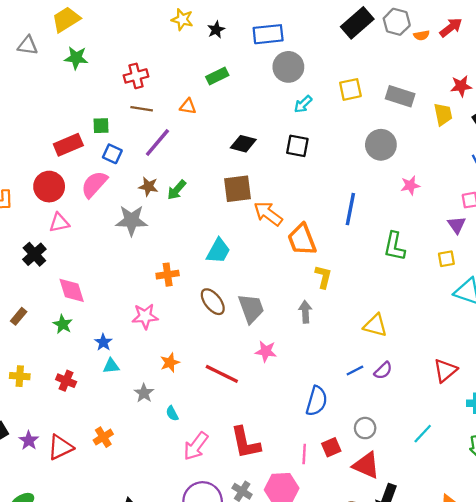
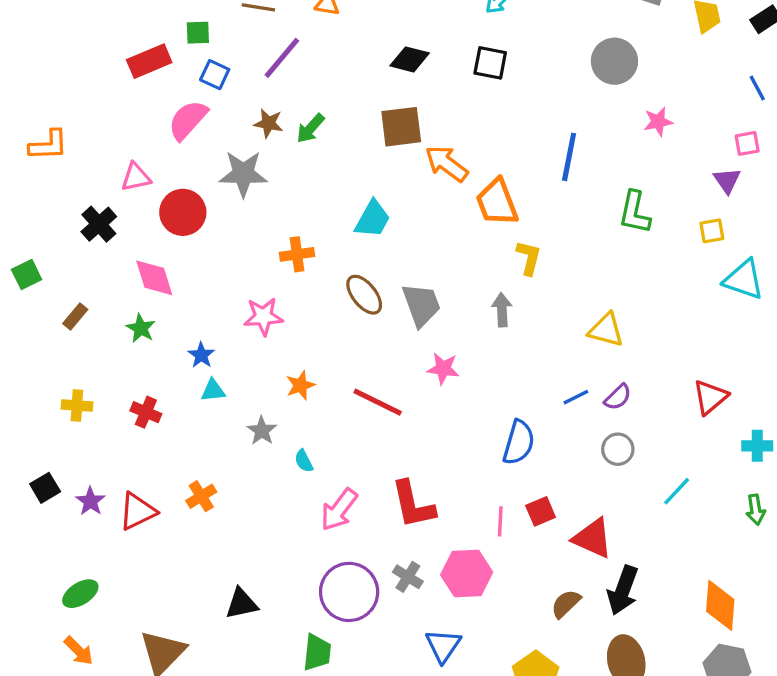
red circle: (49, 187) -> (183, 212), moved
gray circle: (365, 428) -> (618, 449), moved

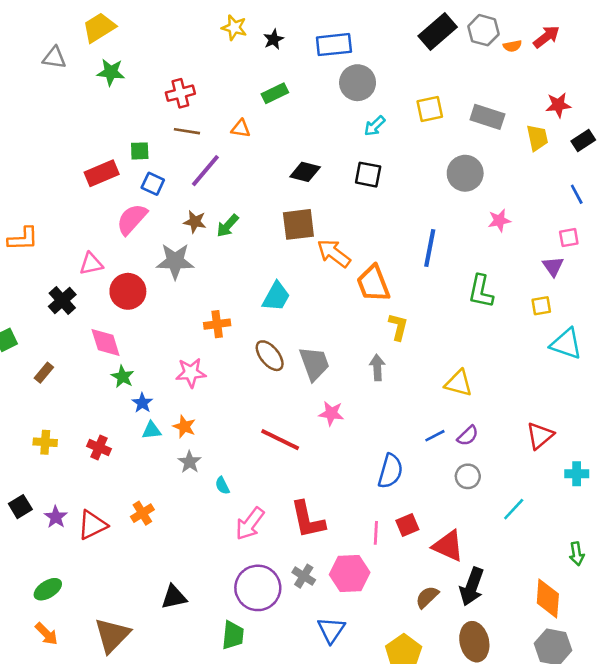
green star: (141, 328) -> (123, 377), moved
orange star: (300, 385) -> (184, 426), moved, turned -30
green arrow: (756, 510) -> (577, 554), moved

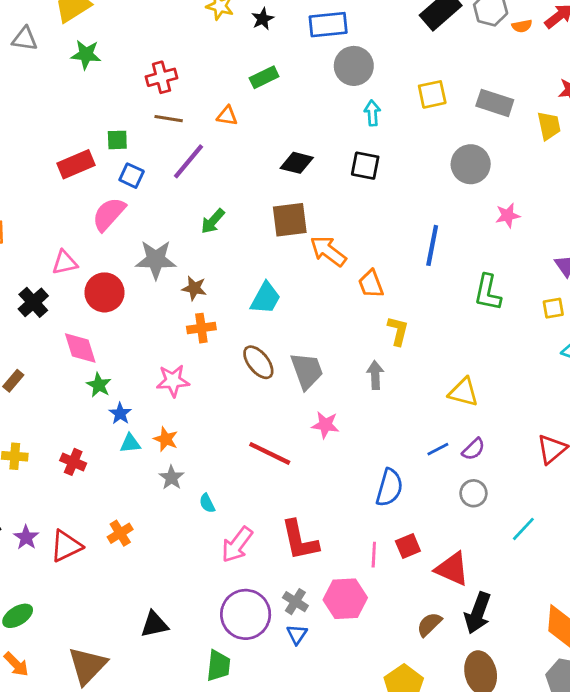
cyan arrow: (375, 126) -> (372, 113), turned 130
brown star: (195, 222) -> (194, 288), moved
orange trapezoid: (373, 283) -> (371, 284), size x0.7
blue triangle: (331, 630) -> (297, 634), moved, size x0.7

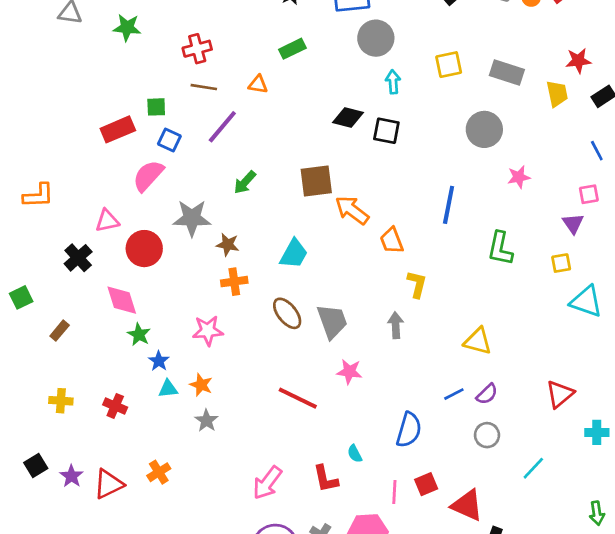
black diamond: (297, 163) -> (348, 118), moved
cyan semicircle: (207, 503) -> (355, 454), moved
red L-shape: (300, 540) -> (326, 479), size x0.7

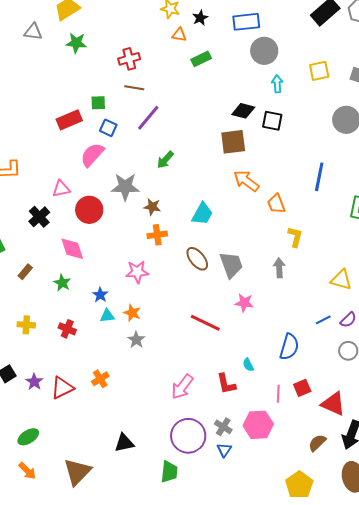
orange triangle: (258, 84) -> (179, 35), moved
brown square: (316, 181) -> (233, 142), moved
green star: (139, 335) -> (62, 283), moved

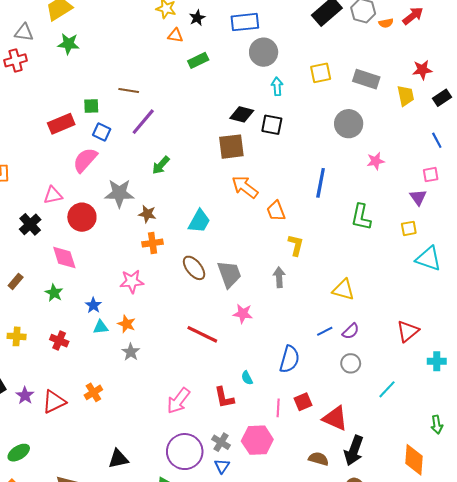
red cross: (129, 59) -> (16, 60), moved
brown semicircle: (317, 443) -> (319, 459), turned 60

